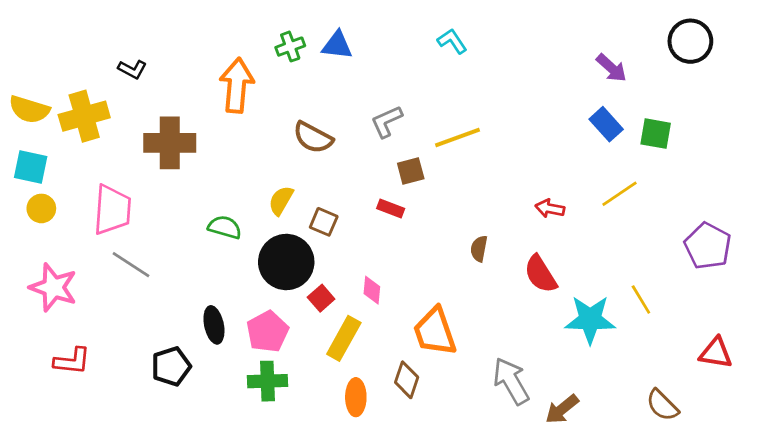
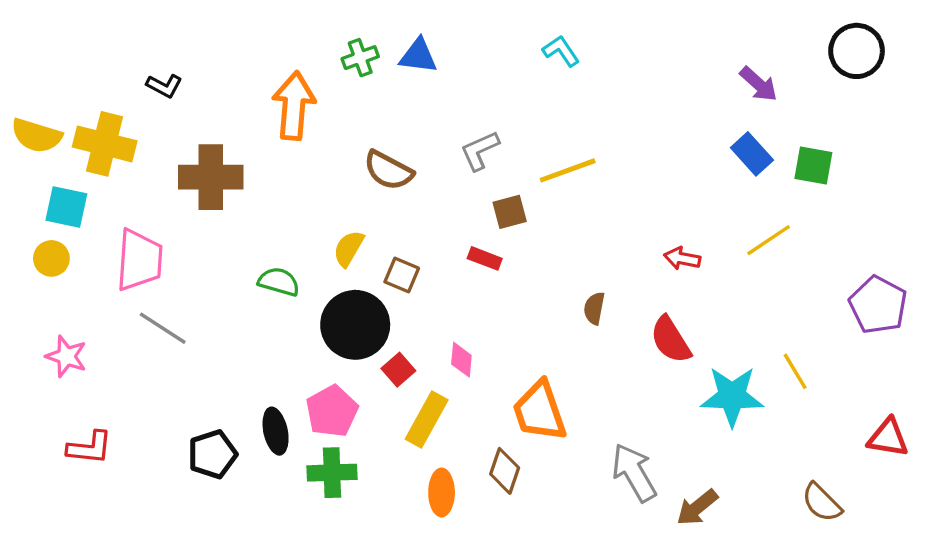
yellow cross: (84, 116) -> (105, 144), turned 30
cyan square: (31, 167) -> (66, 207), moved
pink star: (53, 287) -> (66, 356), size x0.7
black ellipse: (214, 325) -> (276, 431), moved

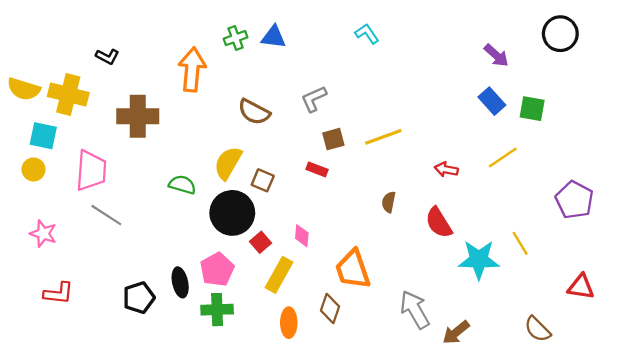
yellow line: (568, 170) -> (383, 137), moved
yellow semicircle: (349, 248) -> (228, 163), size x1.4

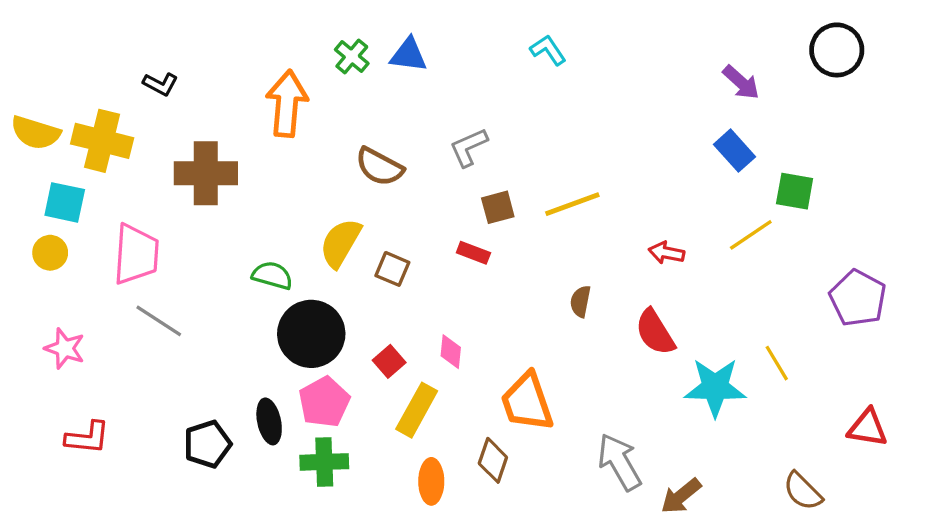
green cross: (236, 38) -> (352, 56), turned -30
green square: (532, 109) -> (795, 191), moved
black circle: (232, 213) -> (311, 334), moved

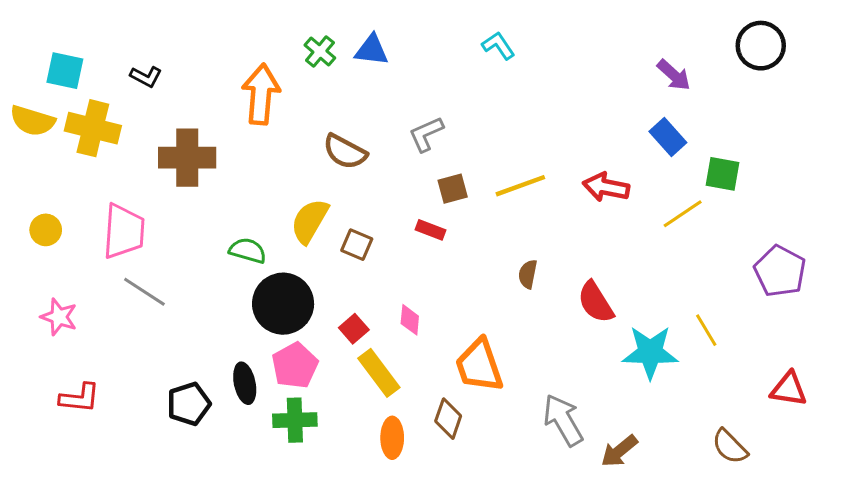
cyan square: (65, 202) -> (65, 71), moved
red arrow: (666, 253) -> (606, 187), moved, size x1.4
yellow rectangle: (417, 410) -> (379, 373), turned -66

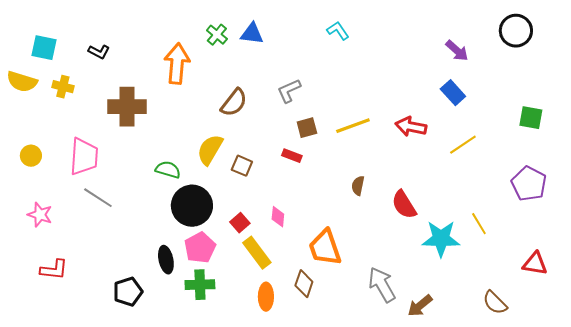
yellow cross: (93, 128) -> (63, 87), size x0.6
brown semicircle: (345, 152) -> (234, 103), turned -80
green square: (722, 174) -> (531, 118), moved
black pentagon: (189, 404) -> (128, 292), moved

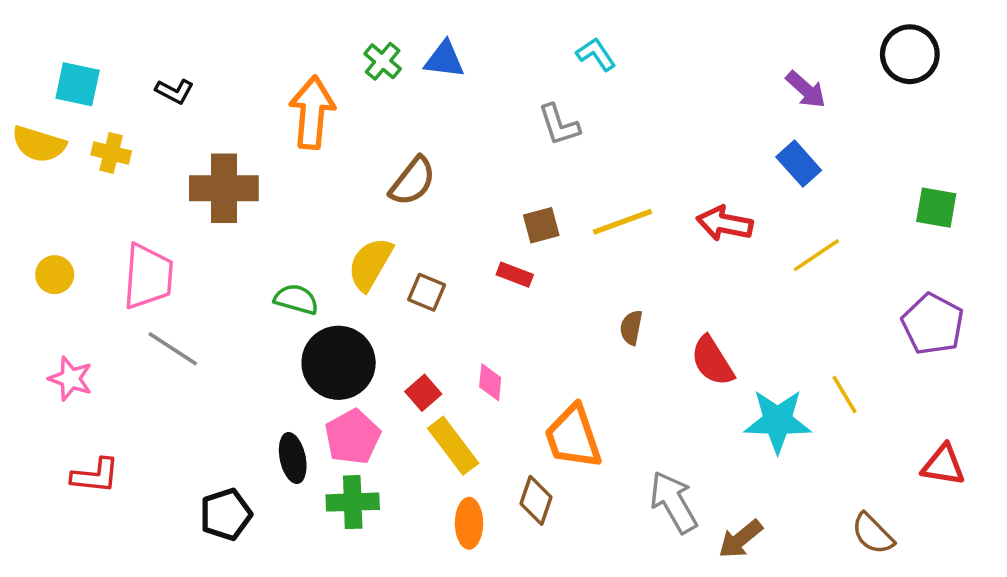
gray L-shape: (289, 91) -> (559, 125), moved, turned -84

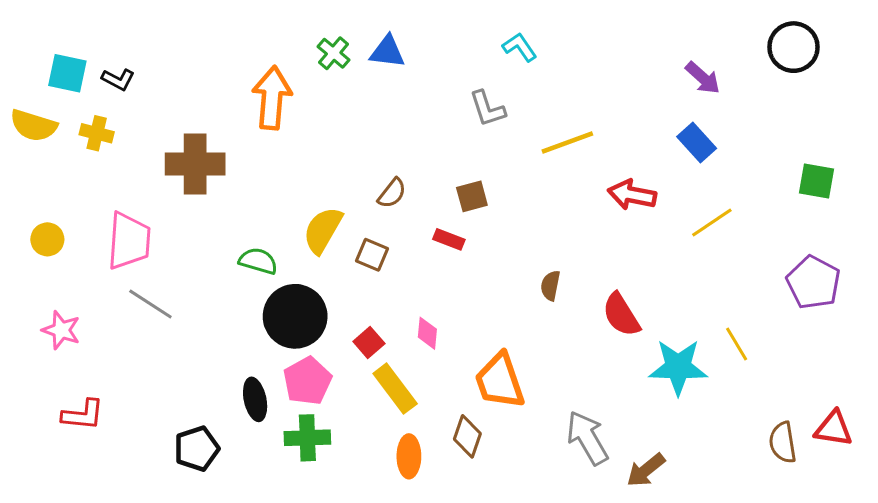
black L-shape: (175, 91) -> (118, 79), moved
brown semicircle: (413, 181) -> (392, 193), moved, size x0.7
yellow line: (622, 222) -> (567, 142), moved
red triangle: (943, 465) -> (834, 429), moved
brown semicircle: (873, 534) -> (783, 442), moved, turned 36

